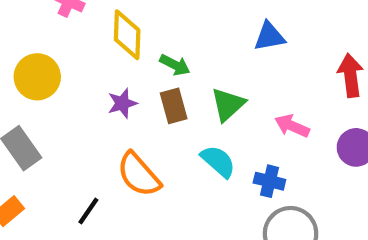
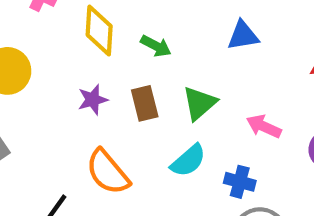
green arrow: (175, 65) -> (156, 46), moved
cyan semicircle: (218, 161) -> (188, 161), turned 96

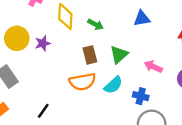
purple star: (93, 100) -> (43, 43), moved
orange semicircle: (108, 172) -> (82, 82), moved, turned -60

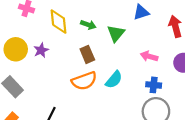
blue triangle: (142, 18) -> (141, 12), moved
green triangle: (119, 55) -> (116, 33), moved
blue cross: (141, 96) -> (154, 85), moved

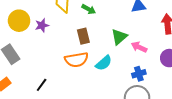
green triangle: (116, 33) -> (119, 37), moved
blue cross: (154, 85) -> (139, 74), turned -32

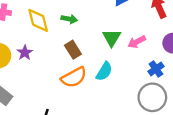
pink arrow: (139, 47) -> (137, 42), turned -35
blue cross: (139, 74) -> (156, 69), moved

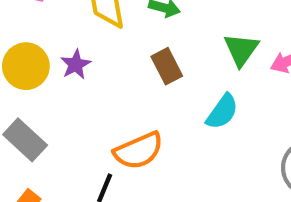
orange semicircle: (74, 77) -> (139, 151), moved

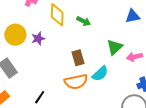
brown rectangle: (167, 66) -> (78, 58), moved
orange semicircle: (139, 151) -> (76, 82), moved

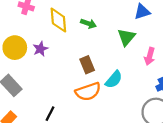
green triangle: (115, 47) -> (126, 37), moved
pink arrow: (135, 57) -> (150, 56), turned -56

